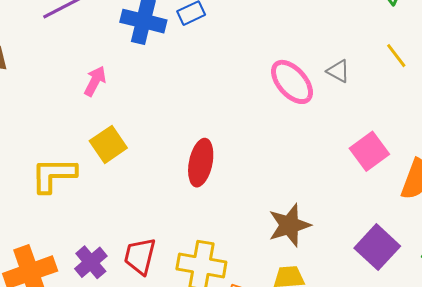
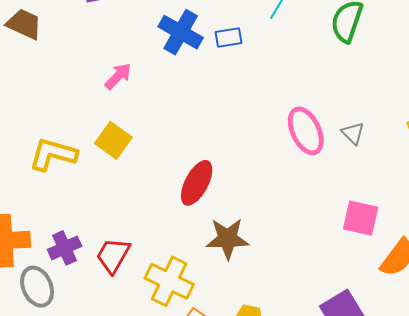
yellow square: (108, 144) -> (113, 140), turned -36
pink square: (369, 151) -> (361, 218), turned 33
brown star: (289, 225) -> (228, 239), moved

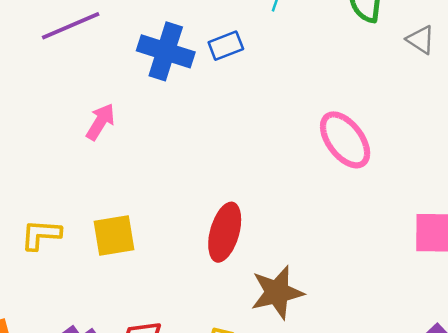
gray triangle: (353, 133) -> (421, 40), moved
yellow square: (113, 140) -> (114, 235), moved, turned -33
yellow L-shape: (53, 154) -> (41, 235), size x0.7

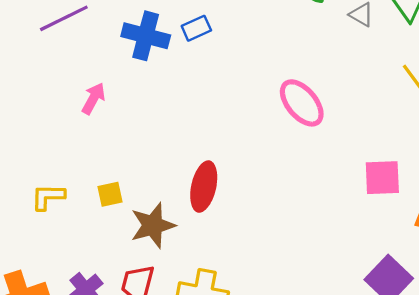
yellow square: (114, 235) -> (110, 194), size x0.7
brown star: (277, 292) -> (153, 225), moved

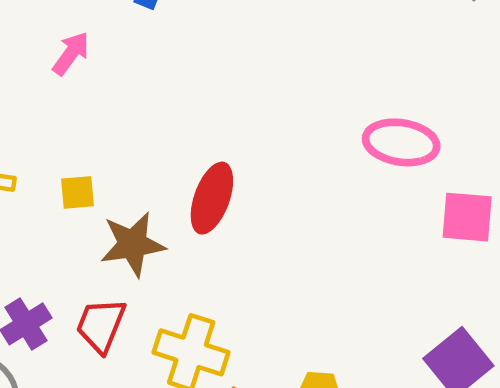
pink ellipse: (302, 103) -> (401, 142), moved, turned -48

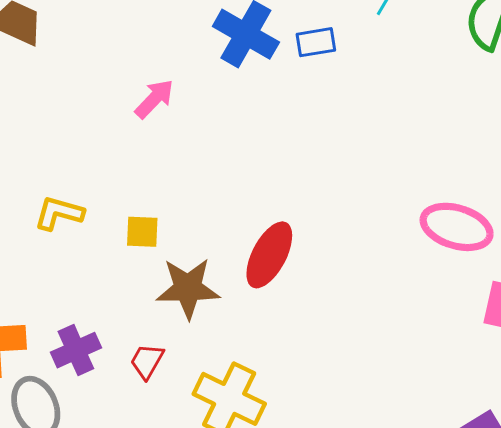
red trapezoid: (101, 325) -> (147, 361), size x0.7

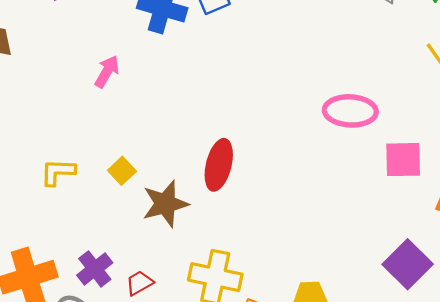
yellow square: (142, 232) -> (122, 171), turned -32
red trapezoid: (147, 361) -> (139, 283), moved, turned 44

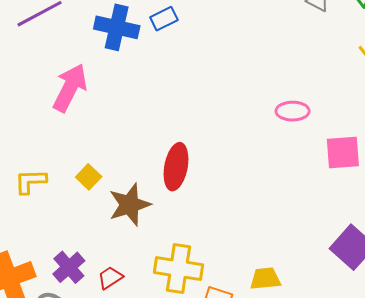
pink arrow: (107, 72) -> (70, 88), size x1.6
pink ellipse: (350, 111) -> (293, 111), size x0.7

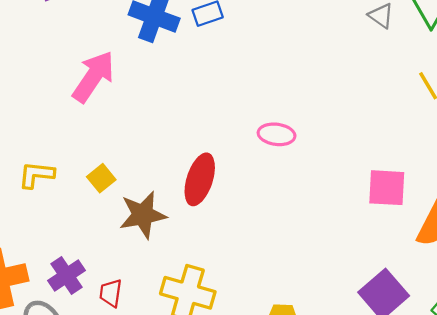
pink ellipse: (293, 111) -> (277, 134), moved
red trapezoid: (110, 278) -> (111, 293), turned -56

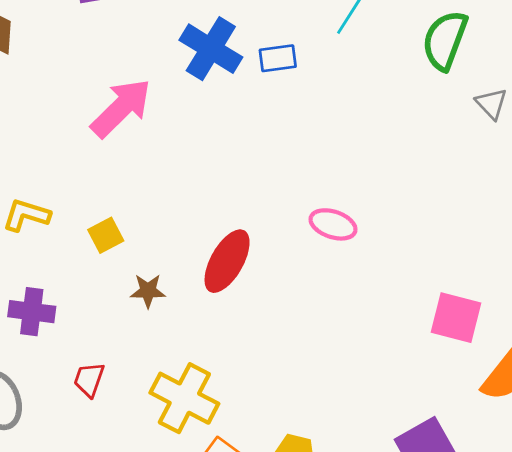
brown star: (143, 215) -> (148, 291), size x0.6
purple cross: (66, 276) -> (32, 312), moved, turned 30

